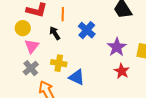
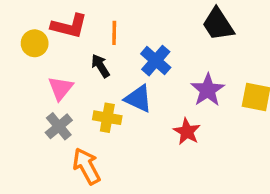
yellow circle: (23, 28) -> (35, 43), moved
red star: (122, 71) -> (187, 132), moved
blue triangle: (77, 77) -> (138, 99), moved

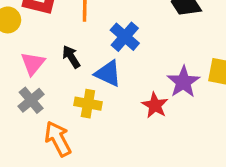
black arrow: (100, 66) -> (71, 57), moved
purple star: (208, 90) -> (183, 82), moved
yellow cross: (107, 118) -> (88, 104), moved

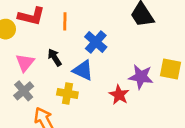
purple star: (183, 82) -> (141, 77), turned -30

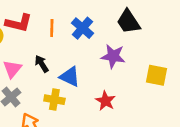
blue cross: (96, 42) -> (82, 28), moved
purple star: (141, 77) -> (113, 56), moved

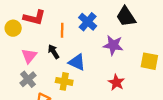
orange line: (52, 28) -> (62, 30), moved
red star: (105, 101) -> (116, 82), moved

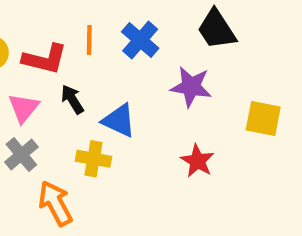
red L-shape: (34, 18) -> (45, 59), moved
orange line: (62, 30) -> (89, 40), moved

